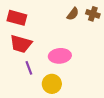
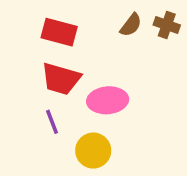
red rectangle: (17, 18) -> (59, 32), moved
red trapezoid: (21, 44) -> (61, 79), moved

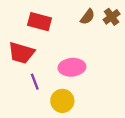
brown cross: (167, 25) -> (112, 17), turned 35
red trapezoid: (61, 79) -> (21, 53), moved

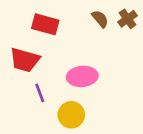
brown semicircle: (88, 17) -> (100, 19), turned -77

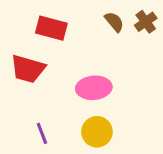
purple line: (40, 93) -> (42, 133), moved
yellow circle: (71, 115) -> (97, 132), moved

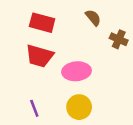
brown cross: (146, 22) -> (119, 39), moved, turned -30
red trapezoid: (28, 69) -> (39, 56), moved

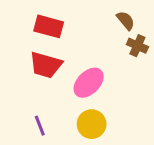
brown semicircle: (93, 18) -> (126, 20), moved
pink ellipse: (77, 71) -> (89, 83), turned -40

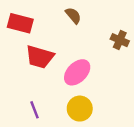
brown semicircle: (126, 20) -> (73, 16), moved
red rectangle: (49, 26) -> (20, 23), moved

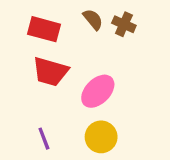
red rectangle: (20, 23) -> (44, 29), moved
brown cross: (120, 40) -> (124, 24), moved

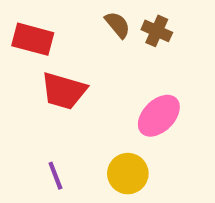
red rectangle: (44, 29) -> (33, 39), moved
pink ellipse: (98, 91) -> (159, 116), moved

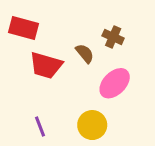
brown semicircle: (118, 25) -> (85, 53), moved
brown cross: (157, 31) -> (113, 37), moved

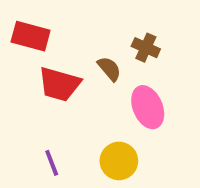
pink ellipse: (115, 83) -> (148, 107), turned -68

